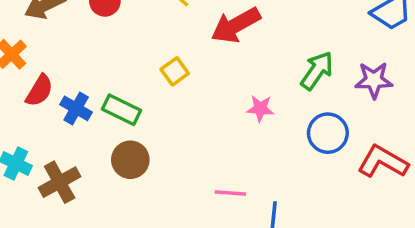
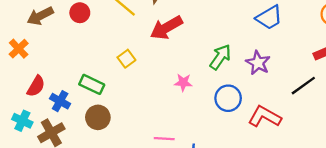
purple star: (374, 80) -> (258, 63), turned 30
red semicircle: (39, 91) -> (36, 86), moved
blue cross: (76, 108) -> (60, 101), moved

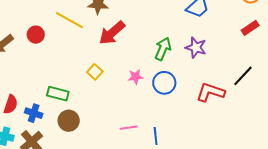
yellow square: (126, 59) -> (95, 72), moved
black line: (303, 86) -> (243, 76), moved
blue circle: (228, 98) -> (164, 83), moved

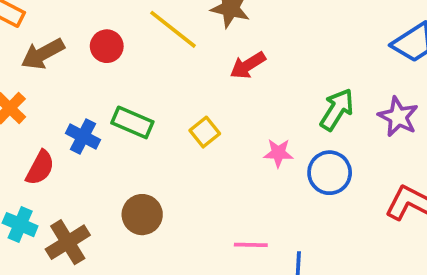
red arrow: (112, 33) -> (248, 65), size x0.7
green rectangle: (58, 94) -> (132, 122), moved
blue cross: (34, 113) -> (83, 136), moved

